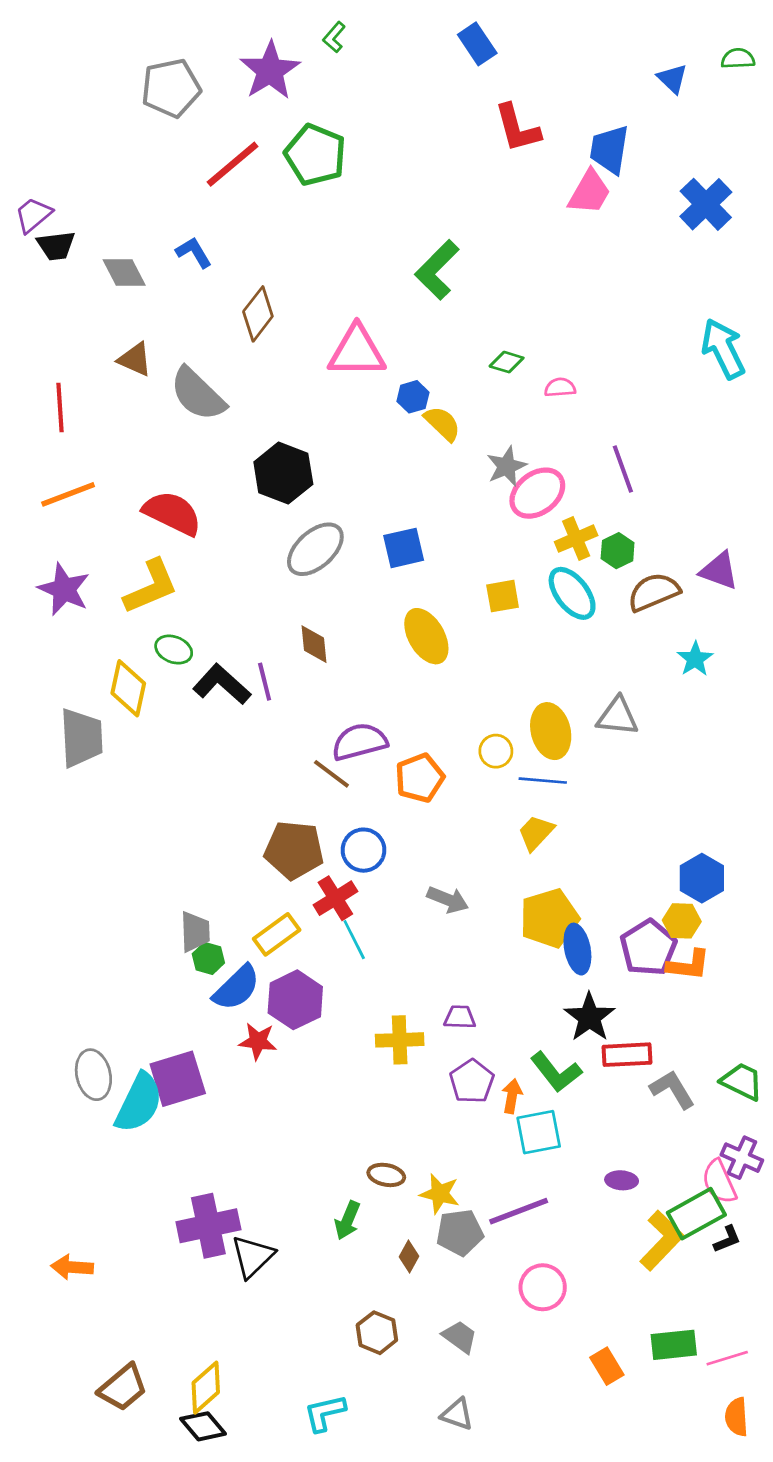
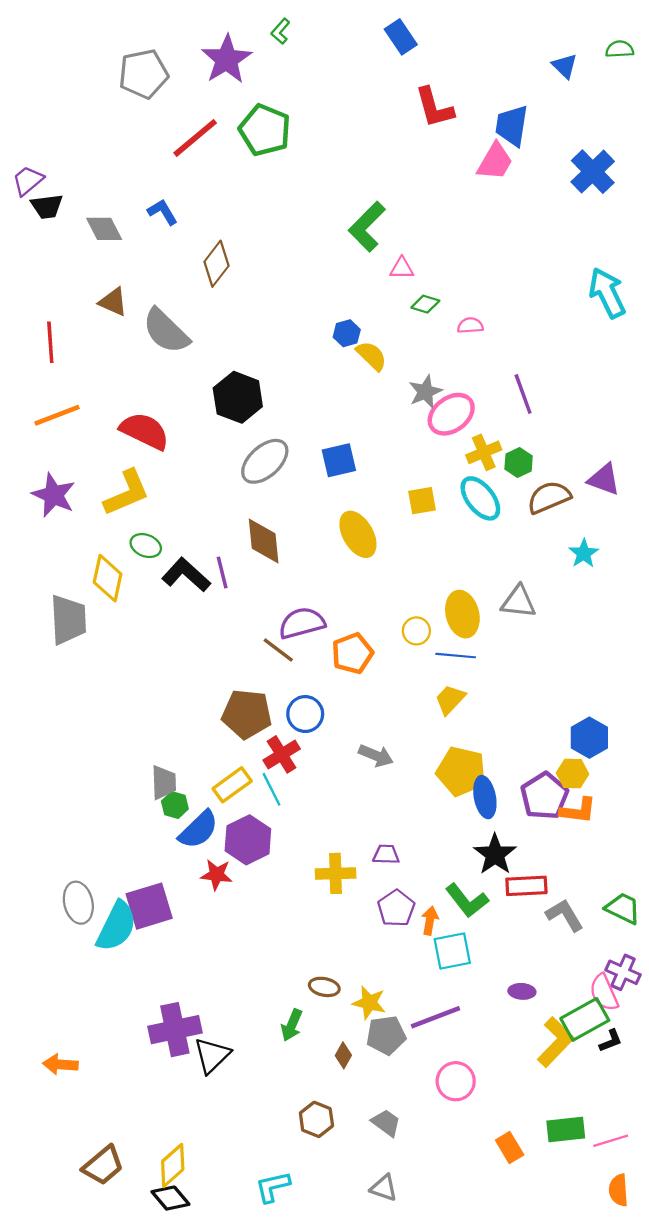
pink triangle: (357, 351) -> (402, 268), moved, size x0.5
brown diamond: (314, 644) -> (264, 541), size x1.4
yellow pentagon: (549, 918) -> (461, 771), turned 30
cyan line: (354, 940) -> (272, 789), moved

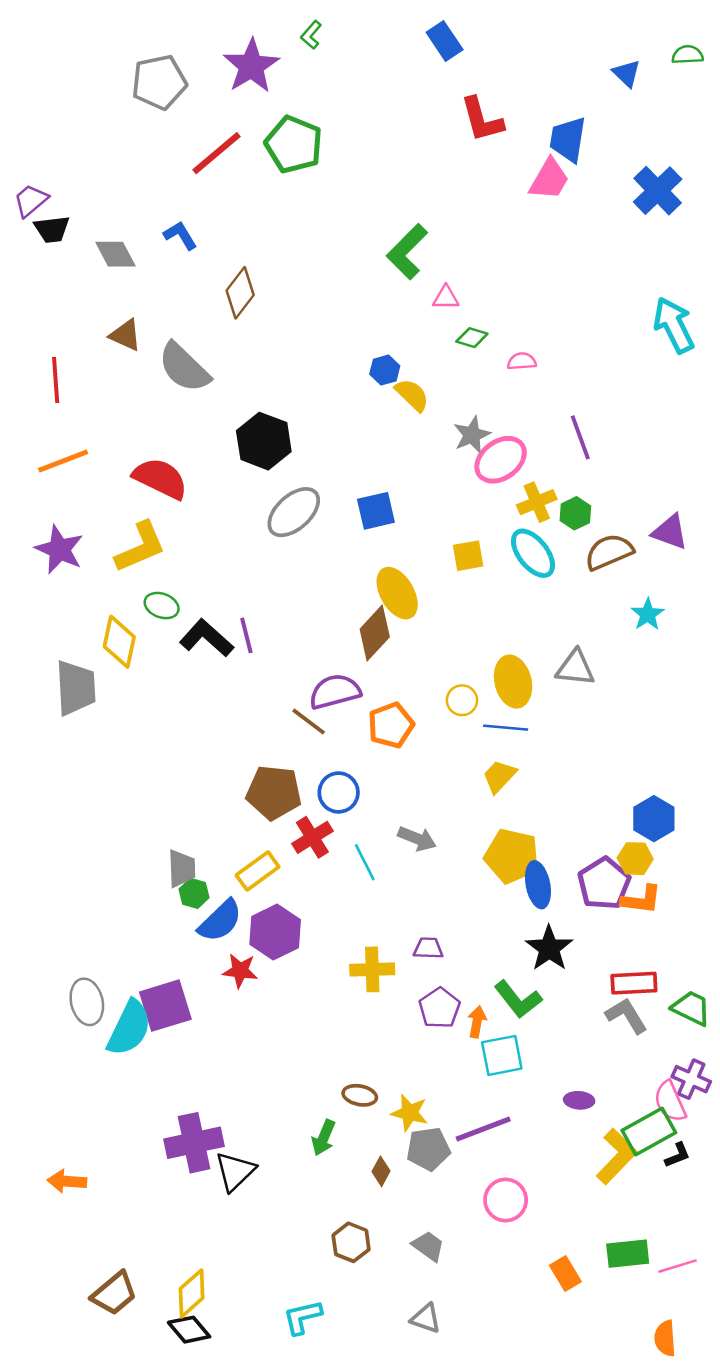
brown diamond: (264, 541) -> (375, 633), moved, turned 48
cyan line: (272, 789) -> (365, 862), moved
red rectangle: (526, 886) -> (634, 983), moved
orange semicircle: (619, 1190) -> (665, 1338), moved

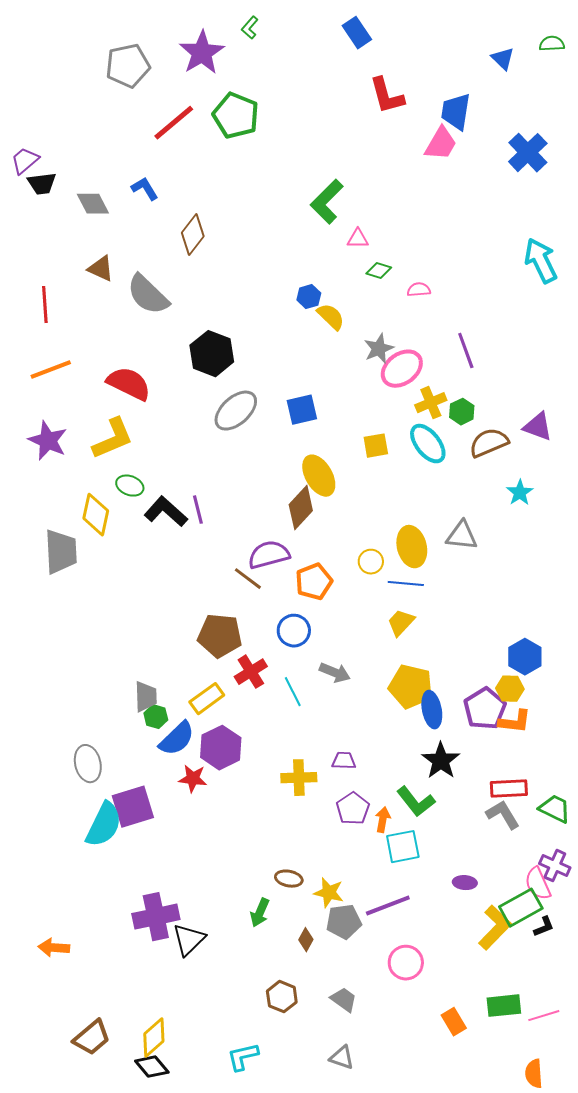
blue circle: (339, 792) -> (294, 631), moved
gray ellipse: (87, 1002) -> (88, 764), moved

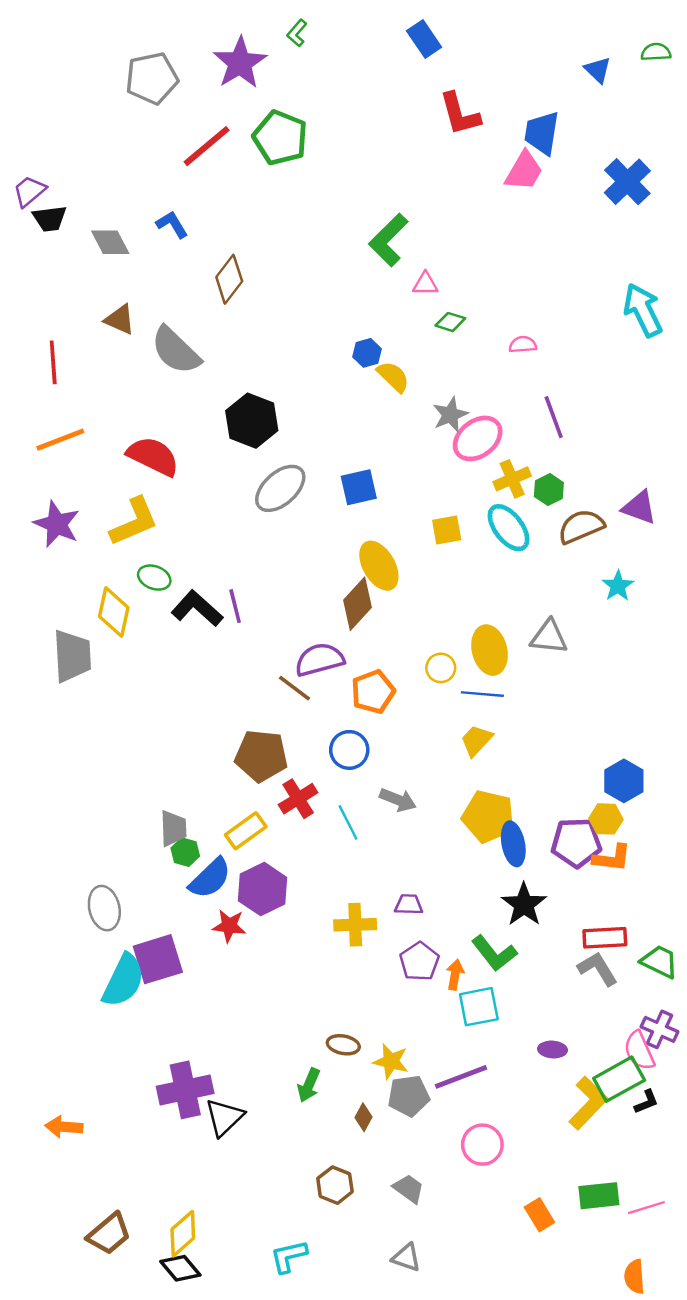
pink semicircle: (419, 290) -> (523, 345), moved
purple pentagon: (485, 709) -> (576, 843), turned 30

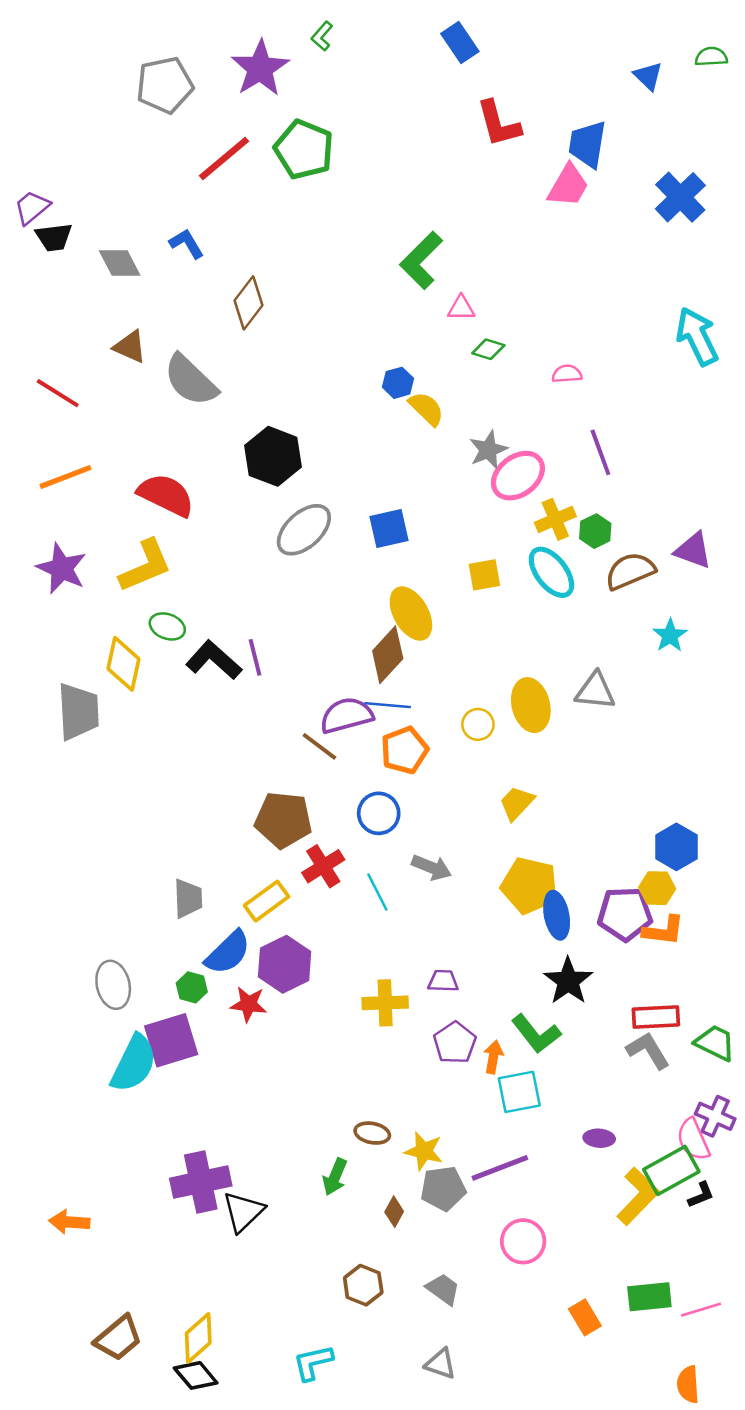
red line: (53, 362) -> (58, 393), turned -54
blue line: (482, 694) -> (388, 705), moved
green hexagon: (185, 852) -> (192, 987), moved

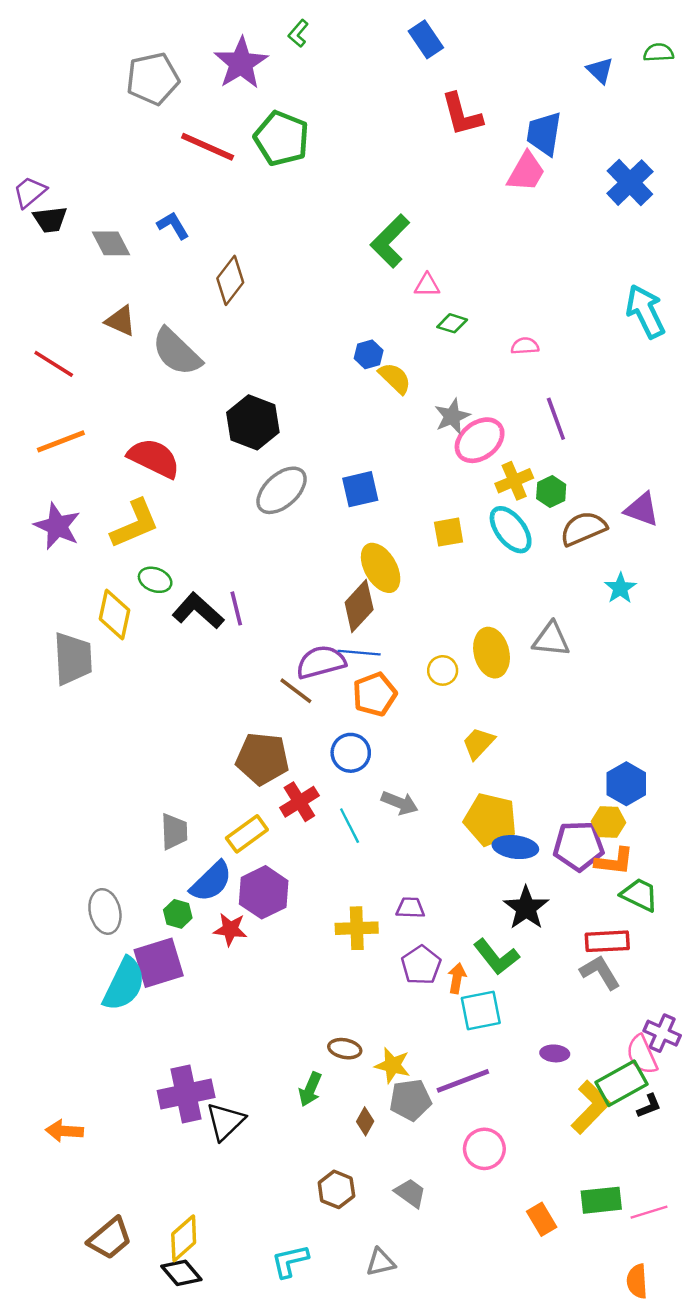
red line: (224, 158) -> (208, 147), turned 64
blue ellipse: (557, 915) -> (515, 847), turned -72
green trapezoid: (715, 1043) -> (639, 895), moved
gray triangle: (441, 1364) -> (381, 1262), moved, turned -32

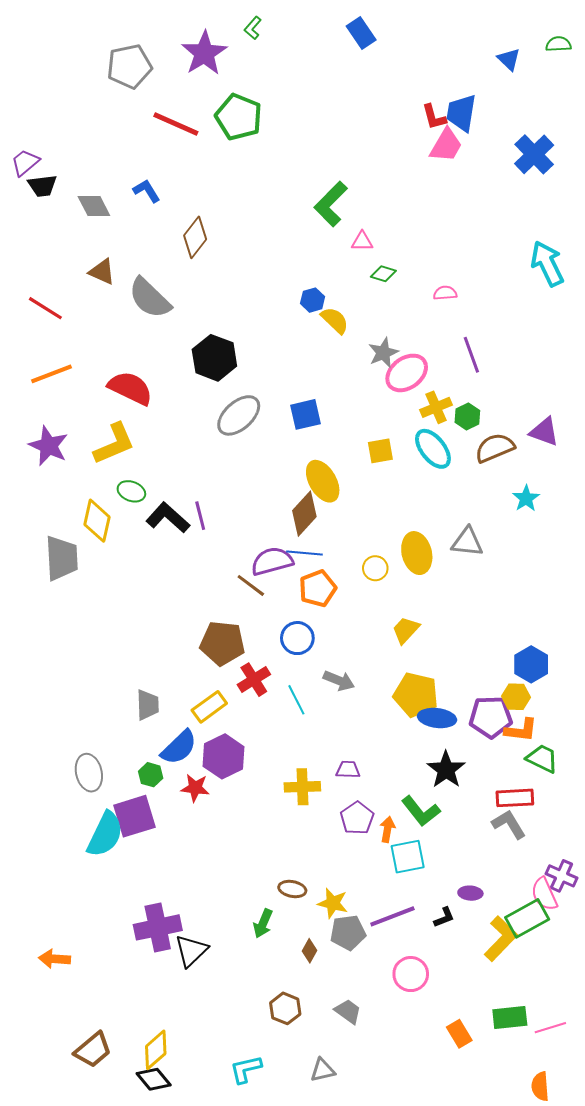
red L-shape: (462, 115) -> (434, 117), moved, size x0.7
black L-shape: (649, 1106) -> (444, 917), moved

